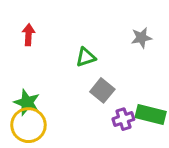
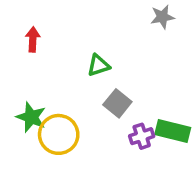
gray star: (142, 38) -> (162, 17), moved
yellow circle: (28, 125) -> (59, 134), moved

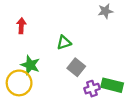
green star: (31, 117) -> (30, 65), moved
yellow circle: (59, 134) -> (19, 83), moved

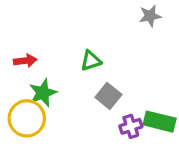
red arrow: (21, 26) -> (25, 61), moved, turned 80
green star: (30, 65) -> (43, 93), turned 30

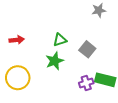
green star: (43, 93) -> (55, 61), moved
gray square: (108, 96) -> (87, 49), moved

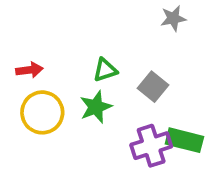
yellow circle: (18, 78) -> (42, 112), moved
purple cross: (86, 83) -> (151, 146), size x1.5

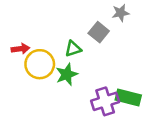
gray square: (153, 87) -> (99, 32), moved
yellow circle: (42, 112) -> (40, 64), moved

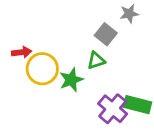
green triangle: (73, 49) -> (96, 60), moved
purple cross: (105, 101) -> (113, 109), turned -32

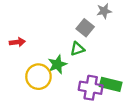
yellow circle: (42, 69) -> (38, 77), moved
purple cross: (113, 109) -> (91, 88), turned -30

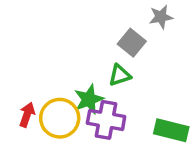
red arrow: (17, 42) -> (27, 115), moved, turned -64
purple cross: (91, 88) -> (106, 120), moved

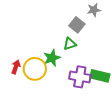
purple cross: (106, 120) -> (80, 77), moved

